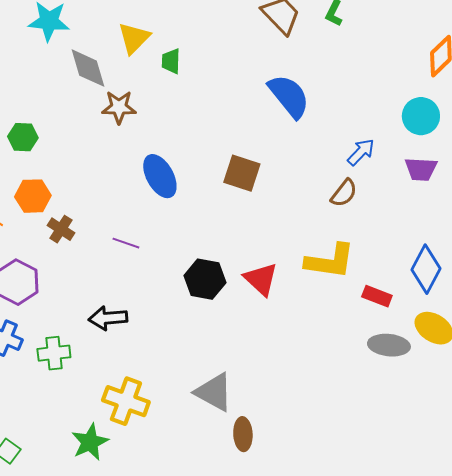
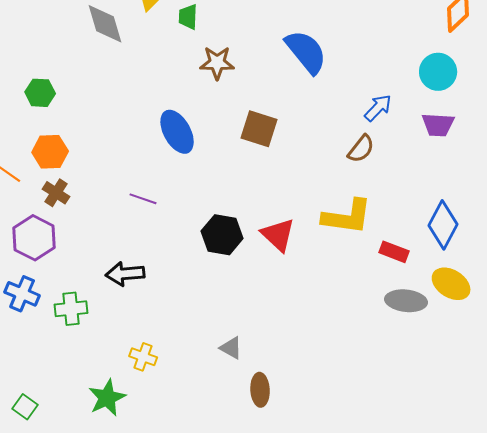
brown star: (119, 107) -> (217, 63), moved
brown cross: (61, 229) -> (56, 193), moved
gray triangle: (214, 392) -> (231, 348), size x0.6
yellow cross: (126, 401) -> (143, 357), size x0.6

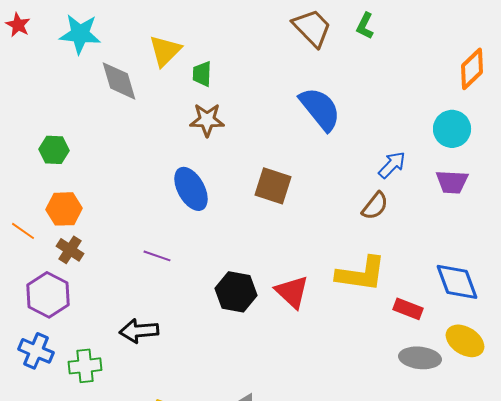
brown star: (217, 63) -> (207, 120), moved
blue diamond: (443, 225) -> (457, 282), turned -48

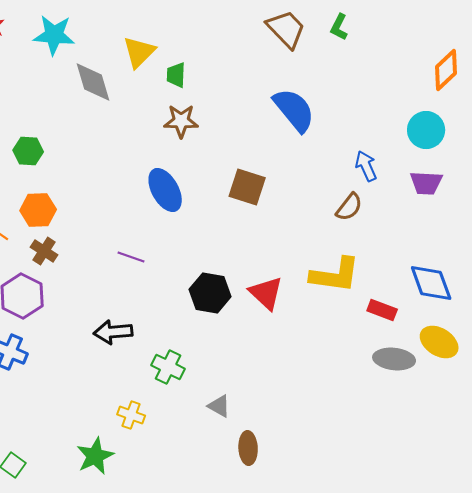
blue arrow: (392, 165) -> (366, 166), turned -68
green cross: (85, 366) -> (168, 367), moved, turned 32

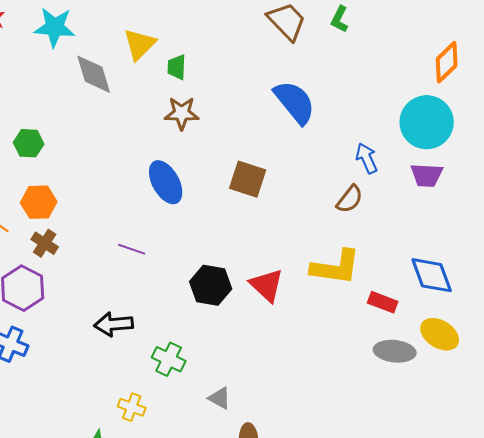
cyan circle: (426, 130) -> (427, 122), size x1.4

